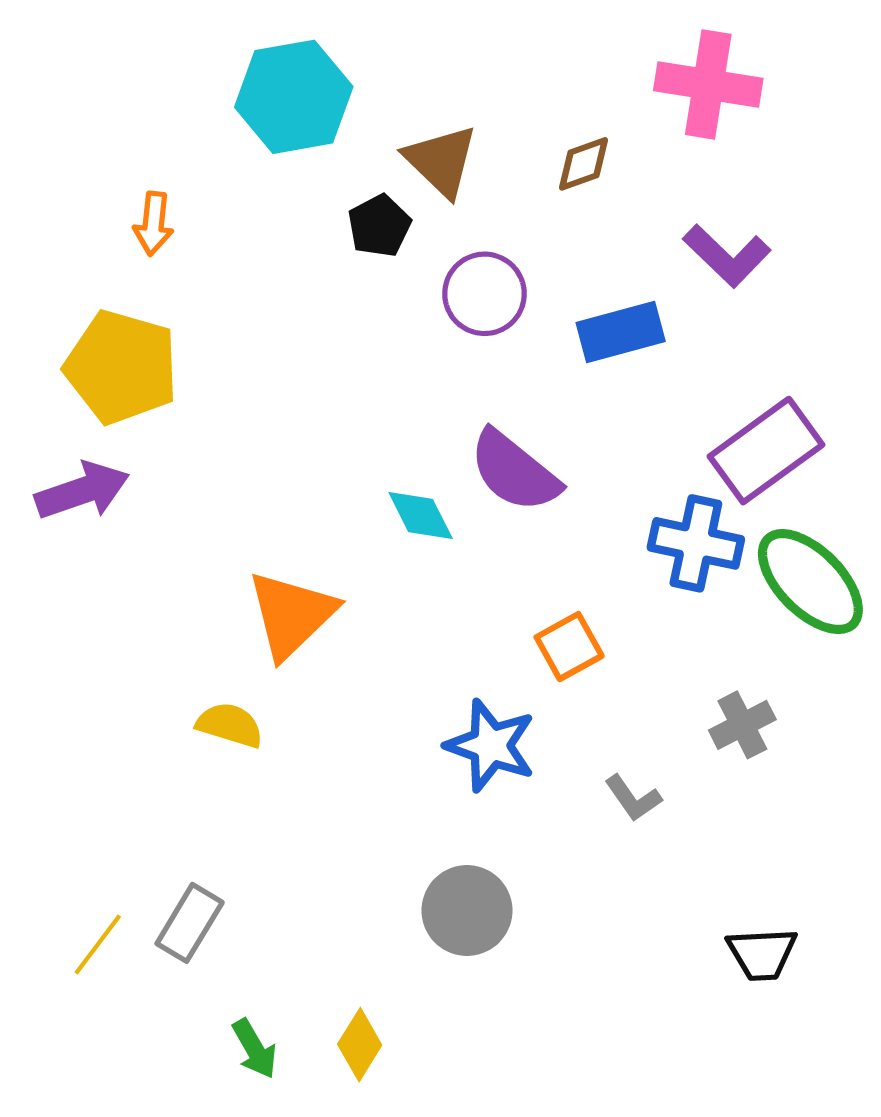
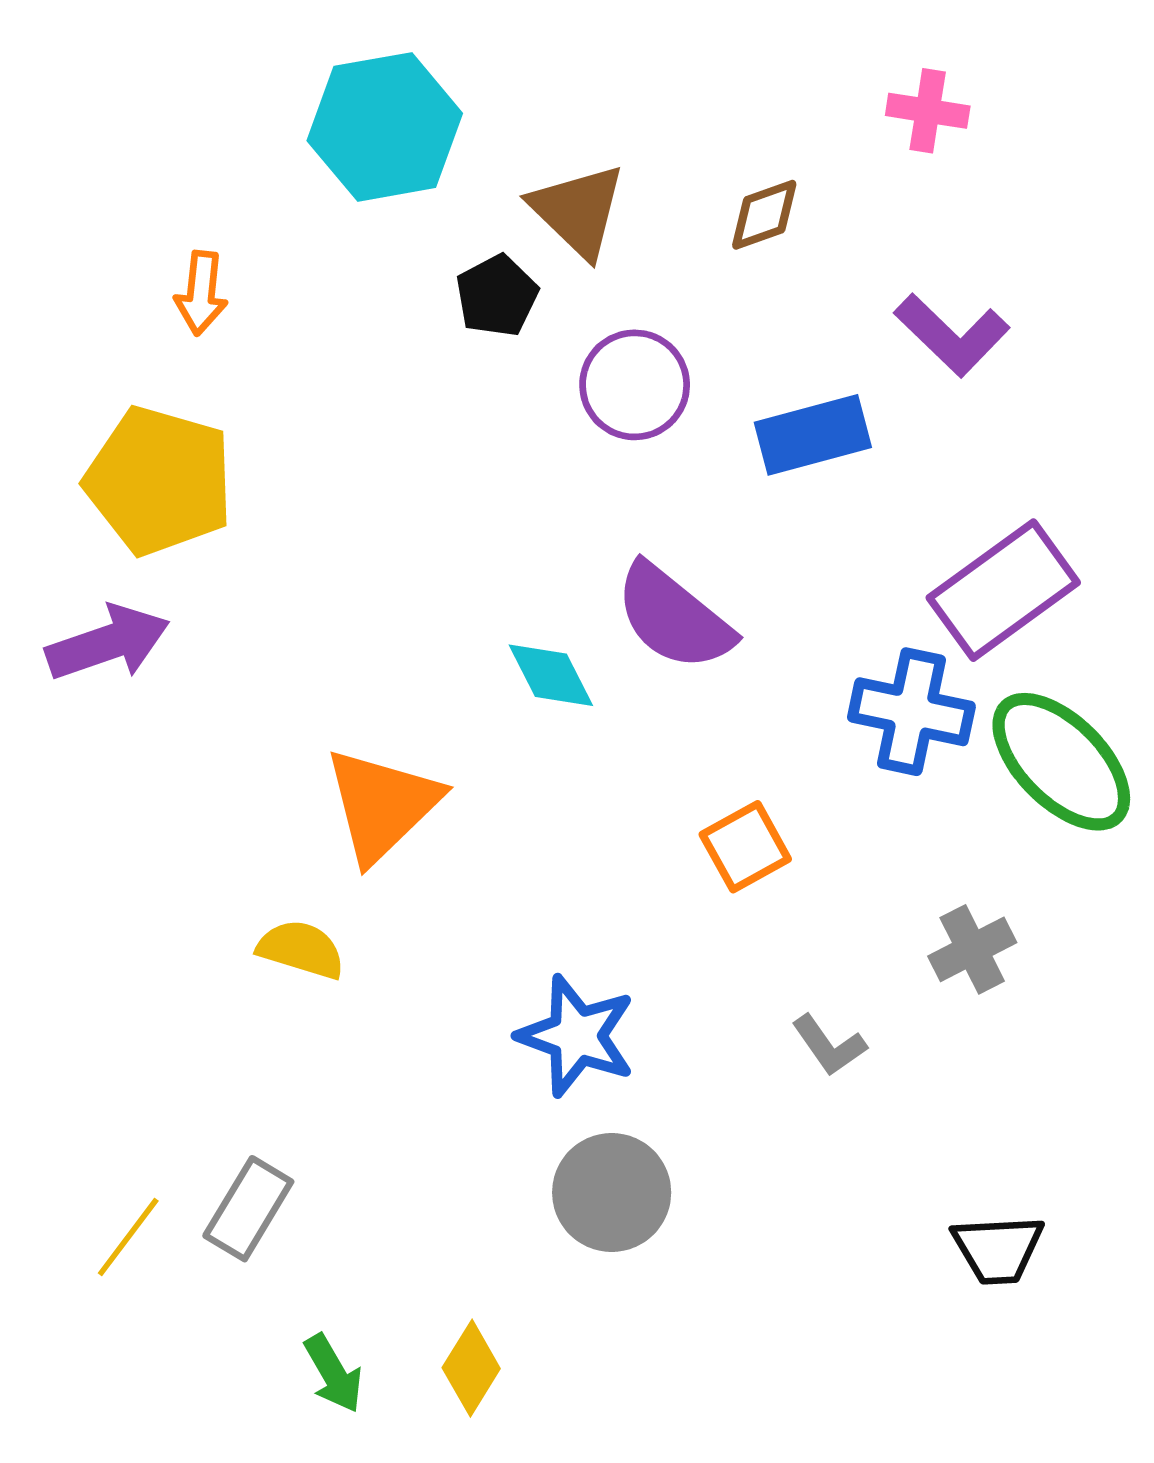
pink cross: (708, 84) -> (928, 111), size x0.6
blue star: (491, 746) -> (577, 1036), moved

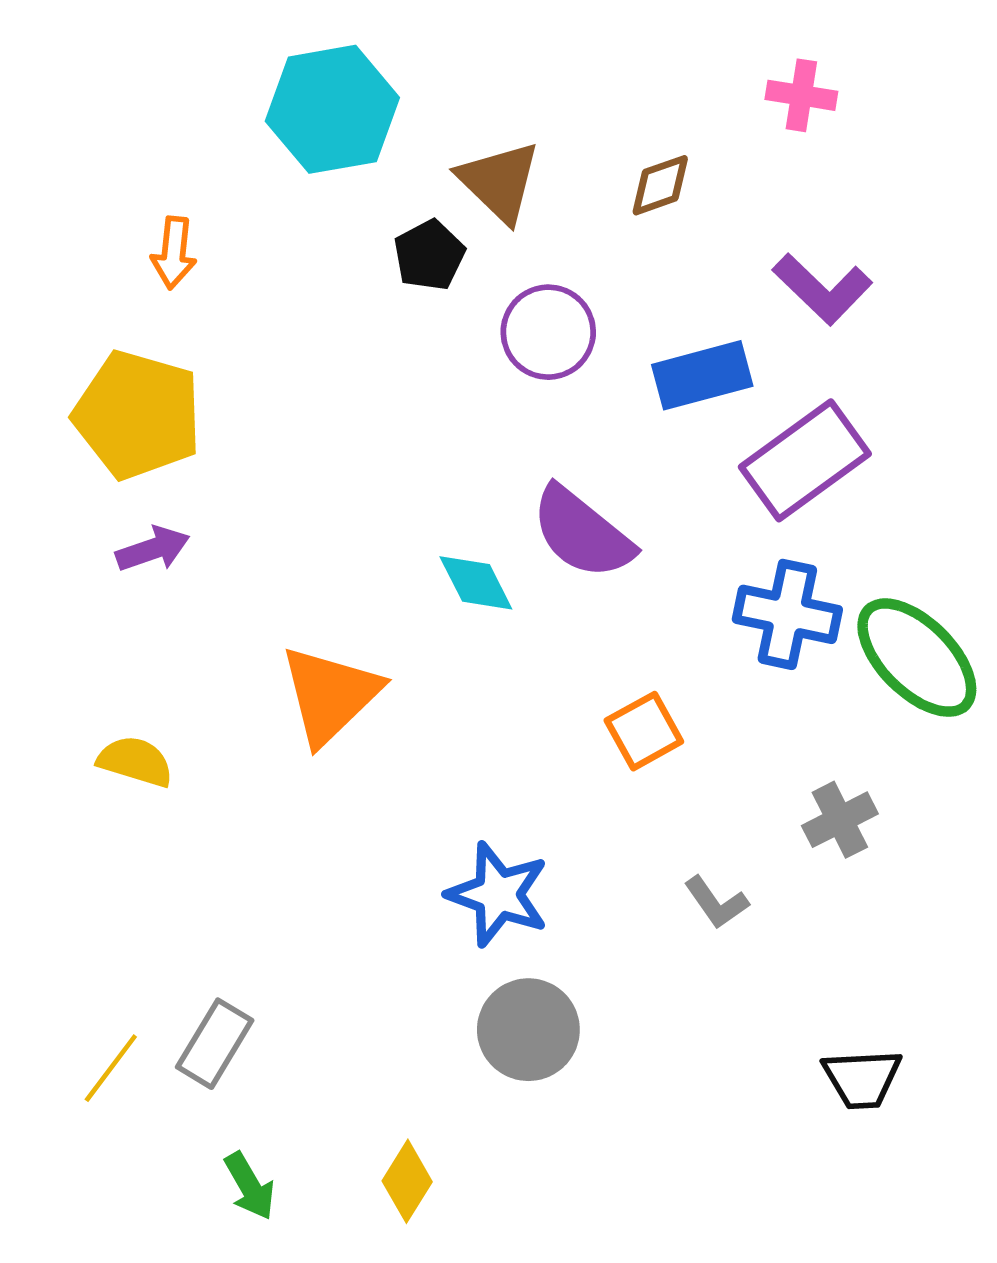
purple rectangle: (1003, 590) -> (805, 460), moved
purple arrow: (108, 643) -> (153, 549), moved, size x0.7
yellow semicircle: (301, 949) -> (135, 761), moved
green arrow: (333, 1373) -> (250, 1186), moved

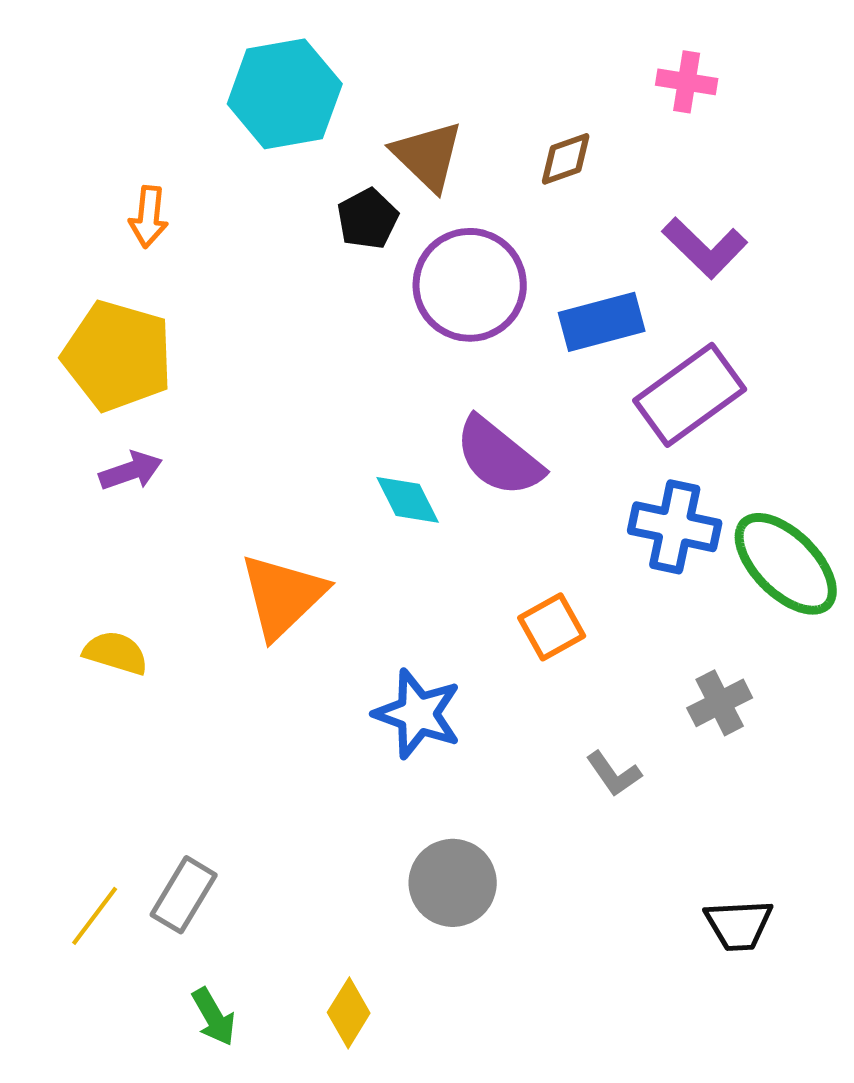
purple circle: (548, 332) -> (470, 285), size x1.4
blue star: (498, 894) -> (418, 714), moved

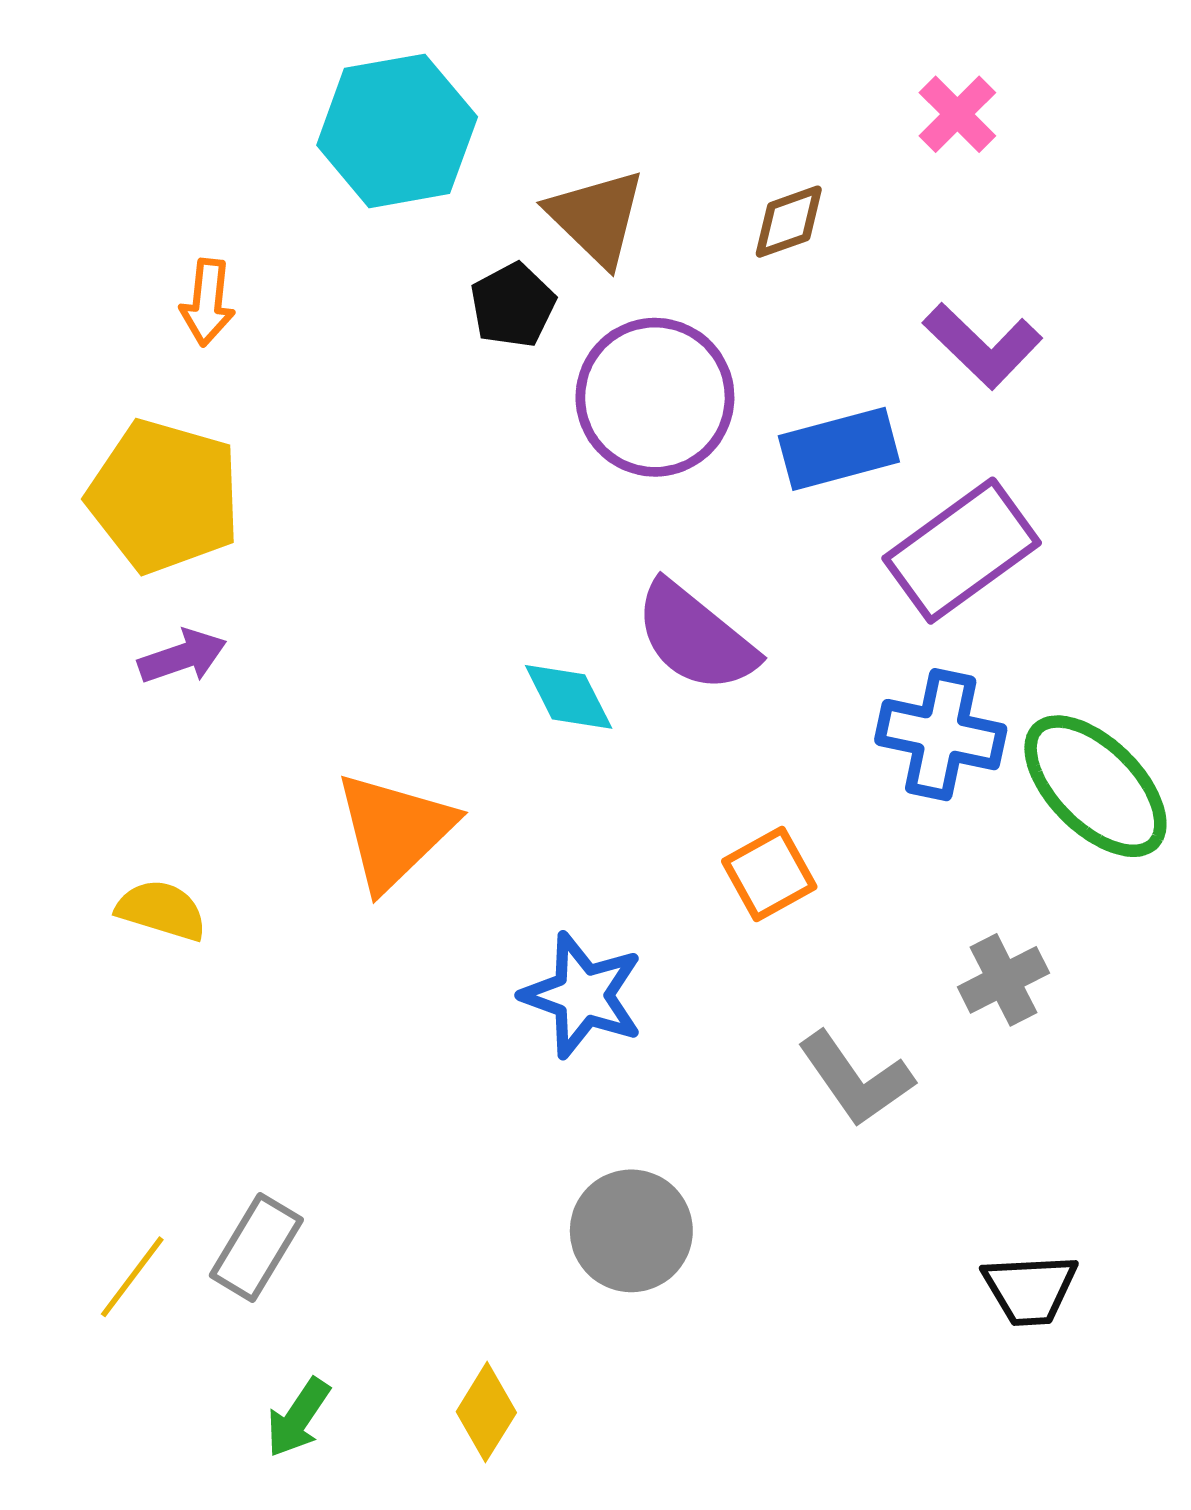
pink cross: (687, 82) -> (957, 114), turned 36
gray L-shape: (614, 774) -> (856, 1079), size x1.5
green arrow: (214, 1017) -> (298, 1418), turned 64

